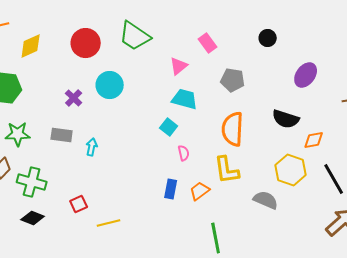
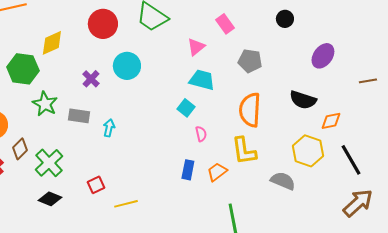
yellow diamond: (31, 46) -> (52, 43), moved
green star: (18, 134) -> (45, 104), moved, turned 30
green cross: (32, 182) -> (49, 163), turned 32

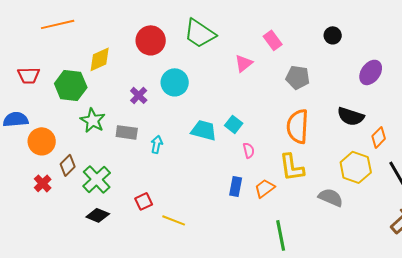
cyan trapezoid: (202, 80) -> (204, 130), moved
orange diamond: (331, 121) -> (379, 137), turned -35
yellow line: (126, 204) -> (174, 220), turned 35

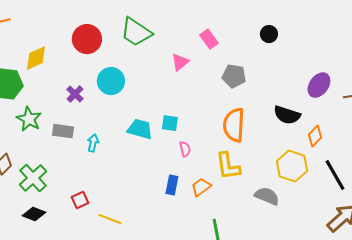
purple ellipse: (371, 72) -> (319, 85), moved
cyan square: (234, 124) -> (170, 123), turned -30

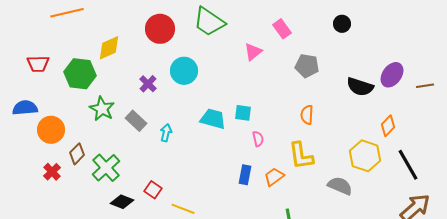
black semicircle: (287, 115) -> (360, 87), moved
orange semicircle: (234, 125) -> (307, 115), size x0.6
gray rectangle: (63, 131) -> (136, 121), turned 35
red square: (80, 200) -> (153, 190), turned -30
black diamond: (34, 214) -> (122, 202), moved

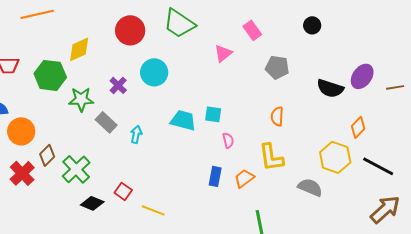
green star: (102, 109) -> (81, 99), moved, turned -30
black line: (408, 165) -> (378, 166), turned -32
red cross: (52, 172) -> (22, 173), size x1.4

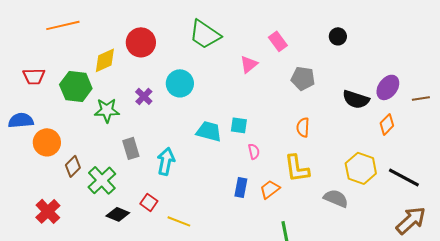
red circle: (130, 30) -> (141, 42), moved
gray rectangle: (106, 122) -> (131, 148), moved, turned 30
orange diamond: (358, 127) -> (387, 124), moved
cyan arrow: (136, 134) -> (166, 161), moved, size x1.5
red cross: (22, 173) -> (48, 211), moved

